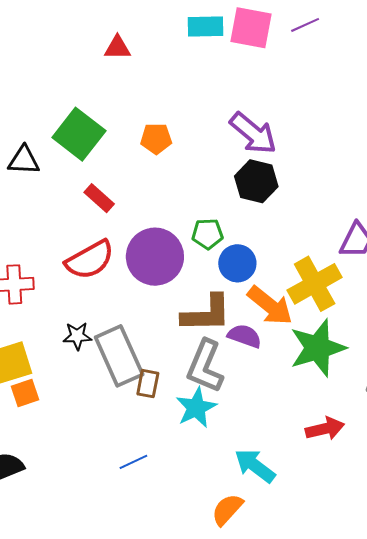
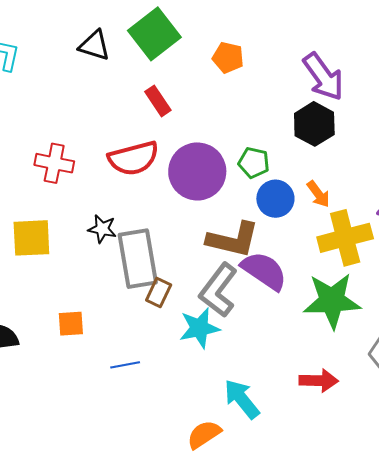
orange arrow: (270, 306) -> (318, 194), moved, size x0.6
purple semicircle: (245, 336) -> (264, 271), size x1.4
orange square: (25, 393) -> (71, 324), moved

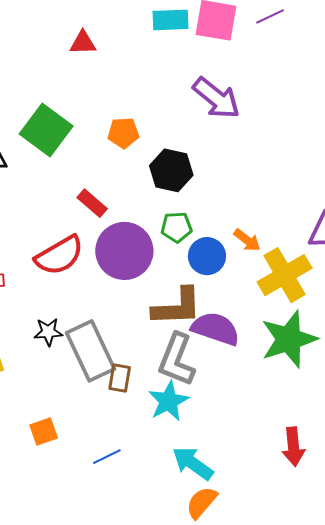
purple arrow: (323, 77) -> (216, 98), moved
red rectangle: (158, 101) -> (92, 203), moved
black hexagon: (314, 124) -> (171, 170), moved
red arrow: (319, 381) -> (293, 447), moved, turned 99
cyan arrow: (242, 399) -> (193, 463), moved

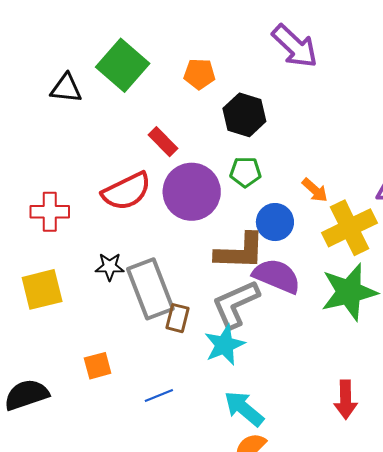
blue circle: (207, 256) -> (275, 222), moved
gray L-shape: (177, 360) -> (236, 304), turned 40

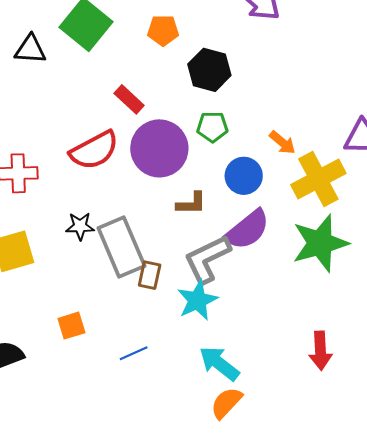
brown L-shape: (240, 252) -> (191, 203), moved, size x0.6
purple semicircle: (277, 276) -> (247, 230), turned 120

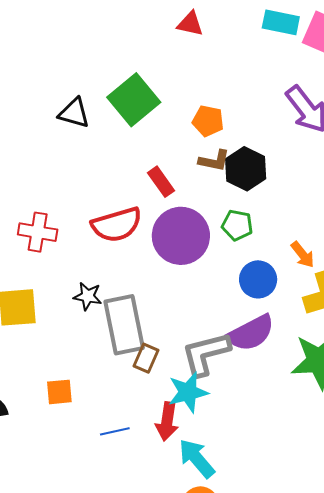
brown L-shape: (191, 203) -> (214, 161), moved
red arrow: (320, 351) -> (167, 421), moved

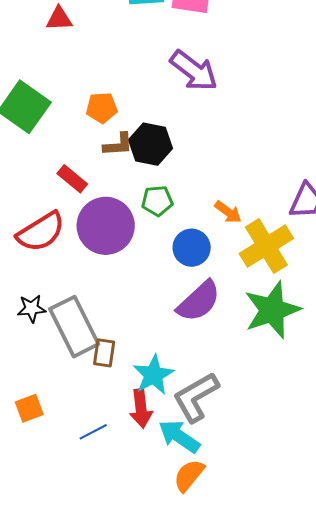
gray L-shape: (206, 354) -> (196, 397), moved

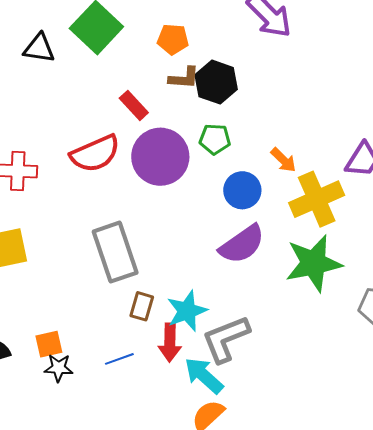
black star: (32, 308) -> (59, 368), moved
brown rectangle: (104, 353) -> (142, 306), moved
orange square: (29, 408) -> (49, 344), moved

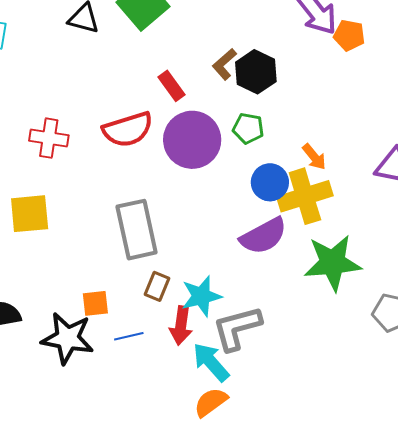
orange pentagon: (173, 39) -> (349, 35), moved
brown L-shape: (184, 78) -> (224, 64), turned 128
yellow cross: (317, 199) -> (305, 196), moved
orange square: (49, 344) -> (95, 303), moved
black star: (59, 368) -> (67, 338), size x1.8

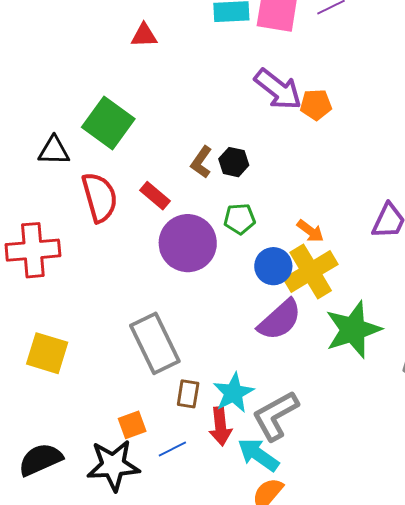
black hexagon: (256, 72) -> (234, 162), size x0.7
red semicircle: (128, 129) -> (100, 197), moved, turned -75
red cross: (49, 138) -> (33, 250), moved, size x1.4
yellow square: (30, 214) -> (47, 353), turned 36

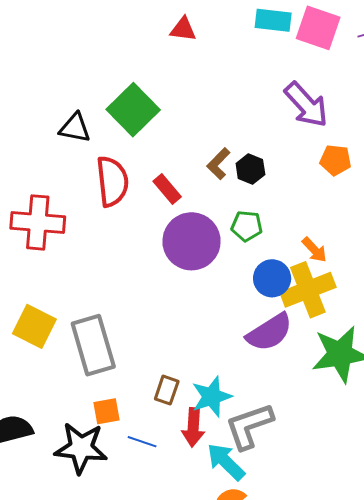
orange pentagon: (316, 105) -> (336, 160), moved
gray rectangle: (155, 343) -> (93, 345), moved
blue line: (172, 449) -> (142, 442), turned 36

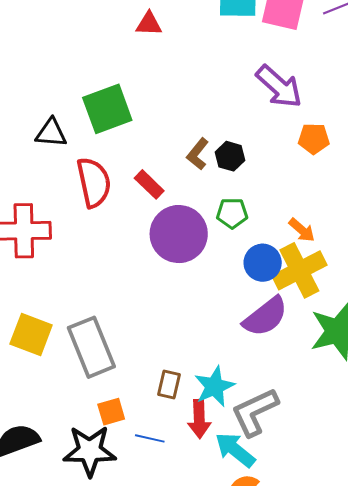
green square: (133, 110) -> (107, 109), turned 30

